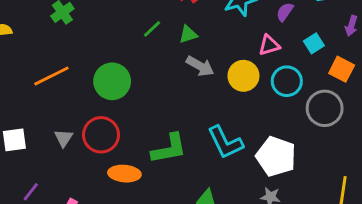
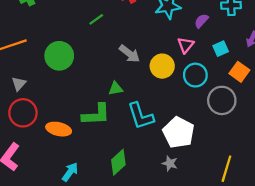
green triangle: (188, 34) -> (116, 89), moved
pink triangle: (269, 45) -> (186, 45), turned -42
red circle: (101, 135) -> (23, 113), moved
gray triangle: (64, 138) -> (19, 84), moved

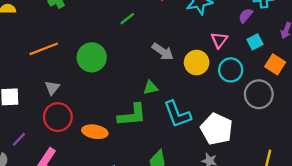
purple semicircle: (201, 21) -> (246, 16), moved

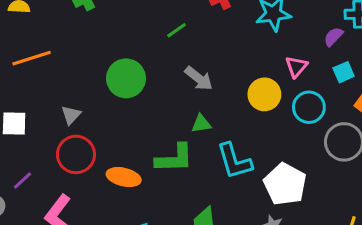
orange line: (44, 49) -> (32, 58), moved
gray arrow: (163, 52) -> (199, 78), moved

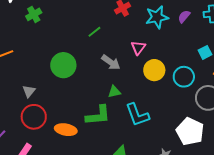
purple semicircle: (333, 37) -> (184, 17), moved
pink triangle: (296, 67) -> (138, 48), moved
white pentagon: (285, 184) -> (190, 131), moved

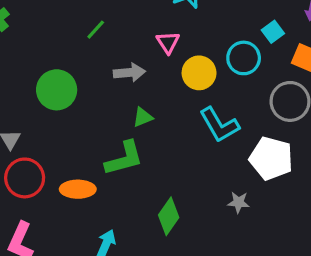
gray arrow: (111, 62) -> (129, 73), turned -30
cyan circle: (184, 77) -> (244, 58), moved
cyan L-shape: (137, 115) -> (219, 125), moved

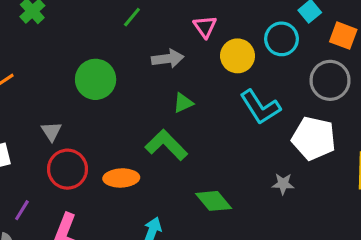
green L-shape: (124, 158) -> (166, 145), turned -117
green diamond: (169, 216) -> (214, 201), turned -72

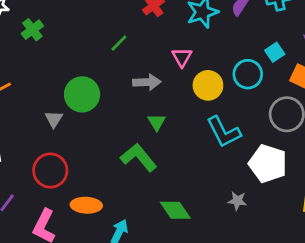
green triangle: (183, 103) -> (157, 122), turned -42
gray triangle: (51, 131) -> (54, 119), moved
orange ellipse: (121, 178) -> (86, 205), moved

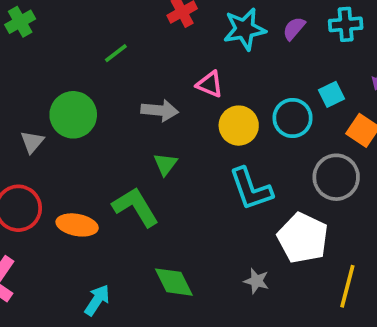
green line: (119, 43) -> (116, 53), moved
pink triangle: (182, 57) -> (210, 84), turned -45
orange ellipse: (86, 205) -> (77, 225), moved

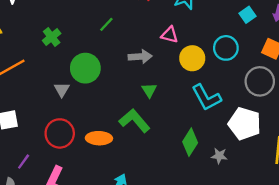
green cross: (20, 22) -> (52, 37), moved
cyan square: (331, 94) -> (248, 15), moved
green diamond: (174, 282) -> (190, 142), moved, turned 68

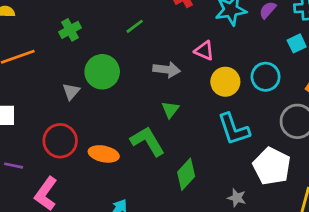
green diamond: (190, 142) -> (186, 174), moved
purple line: (24, 162) -> (14, 166), turned 56

